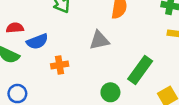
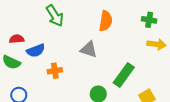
gray triangle: (99, 40) -> (89, 50), turned 30

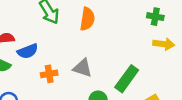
orange semicircle: (106, 21) -> (87, 19), moved
gray triangle: (89, 50) -> (83, 68), moved

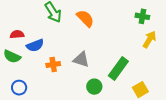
orange semicircle: (87, 19) -> (85, 18), turned -54
yellow arrow: (164, 44) -> (149, 39), turned -66

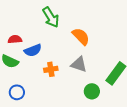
orange semicircle: (85, 18) -> (81, 36), moved

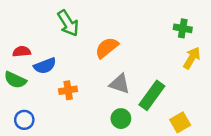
orange semicircle: (81, 36) -> (107, 48), turned -84
gray triangle: (79, 64) -> (120, 84), moved

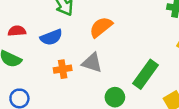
blue semicircle: (45, 66) -> (51, 37), moved
gray triangle: (120, 84) -> (92, 63), moved

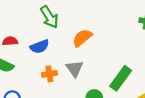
gray triangle: (92, 63) -> (75, 68), turned 36

